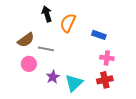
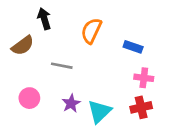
black arrow: (47, 14) -> (44, 19), moved
brown semicircle: (26, 40) -> (23, 46), moved
pink circle: (29, 64) -> (29, 98), moved

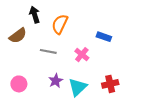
orange semicircle: (91, 31) -> (60, 24), moved
pink cross: (144, 78) -> (82, 55), moved, turned 32
pink circle: (29, 98) -> (19, 84), moved

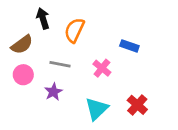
purple star: (56, 81) -> (53, 92), moved
pink circle: (19, 84) -> (23, 75), moved
red cross: (110, 84) -> (137, 105), turned -35

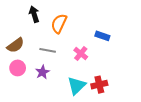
brown semicircle: (22, 45) -> (16, 45), moved
pink circle: (23, 75) -> (18, 68), moved
red cross: (137, 105) -> (99, 85), moved, turned 35

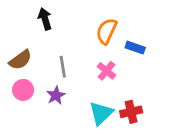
orange semicircle: (59, 23) -> (106, 31), moved
gray line: (48, 50) -> (63, 67), turned 70

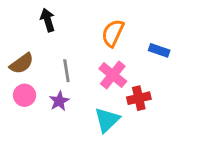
blue rectangle: (135, 48) -> (159, 50), moved
pink cross: (106, 71) -> (113, 75), size x1.4
red cross: (131, 112) -> (139, 98), moved

